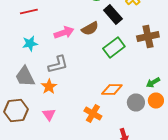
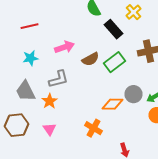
brown semicircle: (90, 28) -> (90, 59), moved
gray circle: (136, 102) -> (134, 94), moved

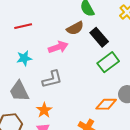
black rectangle: (114, 29) -> (99, 37), moved
brown semicircle: (90, 59) -> (75, 28), moved
orange star: (50, 101) -> (44, 110), moved

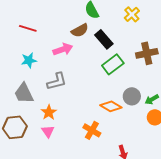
red line: (23, 26) -> (28, 28), turned 30
orange diamond: (106, 104) -> (111, 106), turned 30

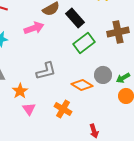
gray L-shape: (57, 81) -> (46, 71), moved
pink triangle: (48, 131) -> (29, 109), moved

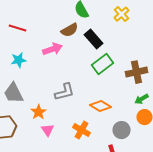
brown cross: (118, 32) -> (137, 72), moved
gray circle: (103, 75) -> (122, 130), moved

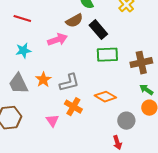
green rectangle: (103, 64) -> (107, 55), turned 35
green arrow: (142, 99) -> (146, 90), turned 64
orange star: (39, 112) -> (43, 80), moved
orange cross: (82, 130) -> (73, 107), moved

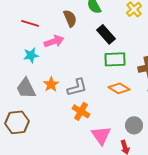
brown semicircle: (74, 21) -> (70, 18), moved, turned -84
pink arrow: (57, 40) -> (54, 41), moved
orange diamond: (105, 97) -> (119, 88), moved
pink triangle: (52, 121) -> (101, 135), moved, size x1.5

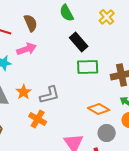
brown semicircle: (70, 18) -> (31, 23), moved
orange diamond: (119, 88) -> (99, 109), moved
orange cross: (81, 111) -> (38, 119), moved

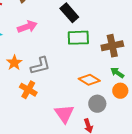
pink arrow: (27, 49) -> (27, 27), moved

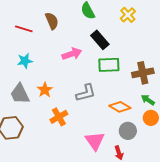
pink arrow: (27, 27) -> (72, 54), moved
gray L-shape: (40, 66) -> (86, 93), moved
orange cross: (28, 90) -> (59, 117), turned 30

